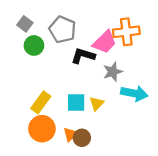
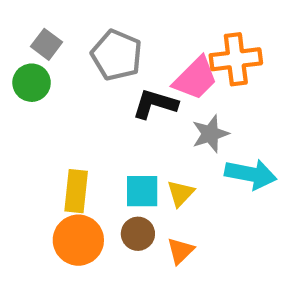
green circle: (34, 45) -> (32, 83), moved
yellow rectangle: (41, 102) -> (76, 191), turned -30
orange triangle: (70, 134) -> (180, 251), moved
brown circle: (82, 138) -> (138, 234), moved

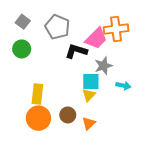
green circle: (32, 83) -> (22, 49), moved
cyan arrow: (251, 174) -> (123, 86), size x0.6
cyan square: (142, 191) -> (91, 81), moved

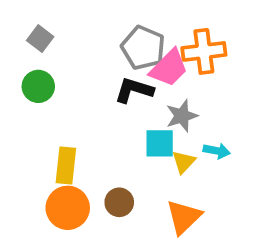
gray pentagon: (57, 27) -> (143, 48), moved
yellow triangle: (89, 95) -> (184, 162), moved
orange triangle: (89, 123) -> (184, 217), moved, size x1.5

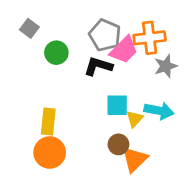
green circle: (38, 86) -> (56, 53), moved
gray star: (182, 116) -> (166, 66), moved
cyan arrow: (217, 151) -> (159, 111), size x1.5
brown circle: (119, 202) -> (118, 144), moved

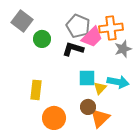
gray square: (29, 28) -> (22, 21), size x1.5
orange circle: (50, 153) -> (54, 118), moved

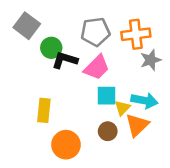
gray pentagon: (78, 26) -> (95, 32), turned -30
pink trapezoid: (92, 37) -> (97, 67), moved
black L-shape: (73, 49) -> (65, 60), moved
orange triangle: (100, 118) -> (137, 125), moved

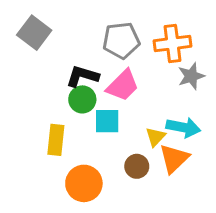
green circle: (51, 48) -> (82, 99), moved
cyan square: (106, 96) -> (107, 121), moved

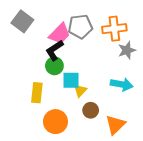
black L-shape: (82, 76) -> (54, 50), turned -50
pink trapezoid: (123, 85) -> (60, 34), moved
yellow triangle: (155, 137) -> (80, 91), moved
orange triangle: (174, 159) -> (115, 125), moved

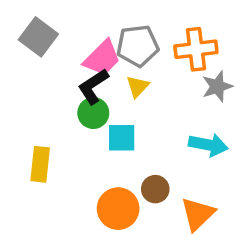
yellow triangle: (80, 91) -> (138, 86), moved
yellow rectangle: (37, 93) -> (40, 164), moved
orange circle: (55, 122) -> (118, 209), moved

